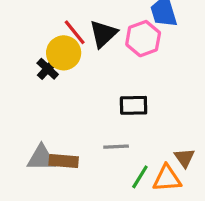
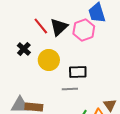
yellow circle: (64, 53) -> (49, 60), moved
gray line: (116, 147) -> (70, 89), moved

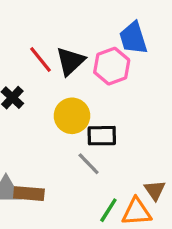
yellow circle: (49, 60) -> (72, 116), moved
gray line: (70, 89) -> (89, 164), turned 49

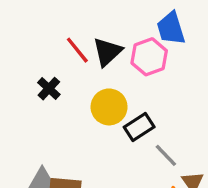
black rectangle: (102, 136) -> (139, 127), turned -32
gray line: (89, 164) -> (166, 155), moved

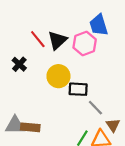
black rectangle: (139, 127) -> (78, 89), turned 36

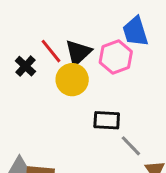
black cross: (19, 64) -> (25, 66), moved
yellow circle: (58, 76) -> (72, 80), moved

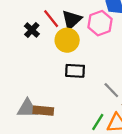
black rectangle: (107, 120) -> (75, 71), moved

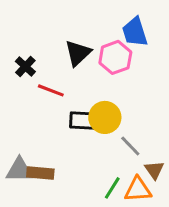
red line: (51, 19) -> (51, 90), moved, turned -30
yellow circle: (67, 40) -> (105, 117), moved

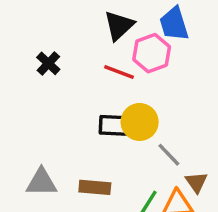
black triangle: (78, 53) -> (119, 26), moved
red line: (51, 90) -> (119, 72), moved
brown rectangle: (40, 173) -> (95, 187), moved

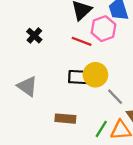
gray triangle: (41, 182) -> (27, 86), moved, turned 35

